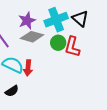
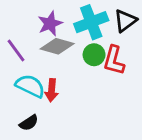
black triangle: (80, 19) -> (125, 21), turned 42

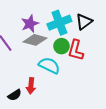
cyan semicircle: (30, 86) -> (49, 65), moved
red arrow: (51, 90) -> (31, 86), moved

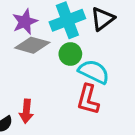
red L-shape: (76, 50) -> (88, 99), moved
cyan semicircle: (49, 65) -> (94, 72), moved

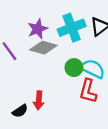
green circle: (70, 54) -> (74, 68), moved

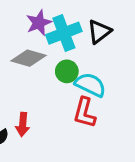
purple star: (38, 29) -> (39, 23), moved
green circle: (74, 68) -> (67, 71), moved

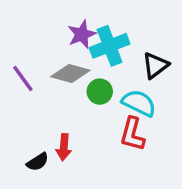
black triangle: (99, 32) -> (155, 65), moved
green circle: (67, 71) -> (100, 92), moved

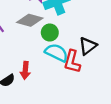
black triangle: (155, 65) -> (88, 46), moved
cyan semicircle: (139, 103) -> (56, 53), moved

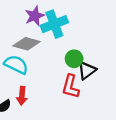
green circle: (50, 33) -> (74, 59), moved
cyan semicircle: (56, 53) -> (16, 65), moved

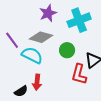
cyan cross: (54, 24) -> (79, 20), moved
green circle: (74, 59) -> (67, 50), moved

